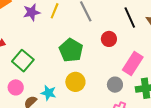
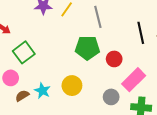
red circle: (109, 39) -> (114, 59), moved
green pentagon: (71, 50) -> (87, 48), moved, turned 30

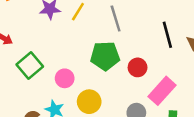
pink circle: (11, 78) -> (65, 78), moved

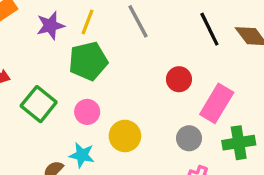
green pentagon: (105, 56) -> (88, 61), moved

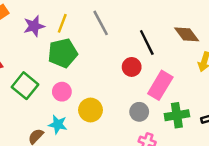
black line: (209, 29) -> (147, 42), moved

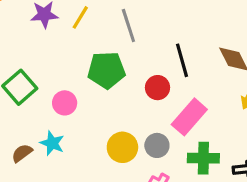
green pentagon: (63, 53) -> (106, 70), moved
yellow circle: (91, 110) -> (122, 147), moved

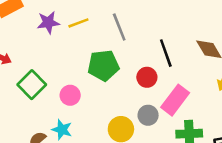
yellow line: (80, 17) -> (78, 23), turned 42
gray circle: (157, 145) -> (148, 115), moved

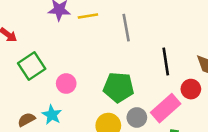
green pentagon: (103, 65) -> (119, 87), moved
red circle: (147, 77) -> (191, 89), moved

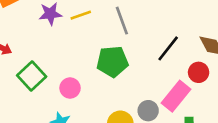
black line: (166, 61) -> (168, 48), turned 56
green pentagon: (119, 87) -> (112, 62), moved

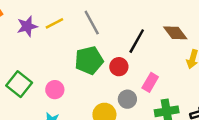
red circle: (199, 72) -> (119, 67), moved
pink rectangle: (176, 96) -> (150, 82), size x0.7

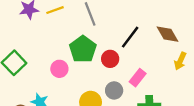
green pentagon: (89, 60) -> (83, 49), turned -30
pink circle: (55, 90) -> (59, 69), moved

